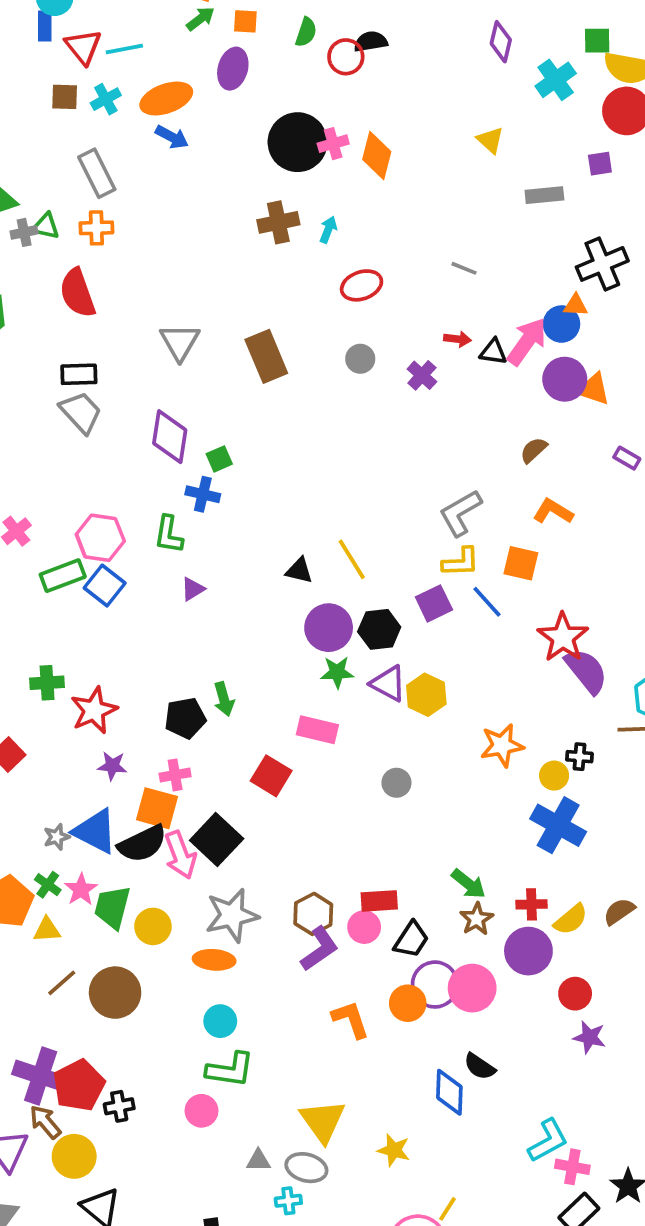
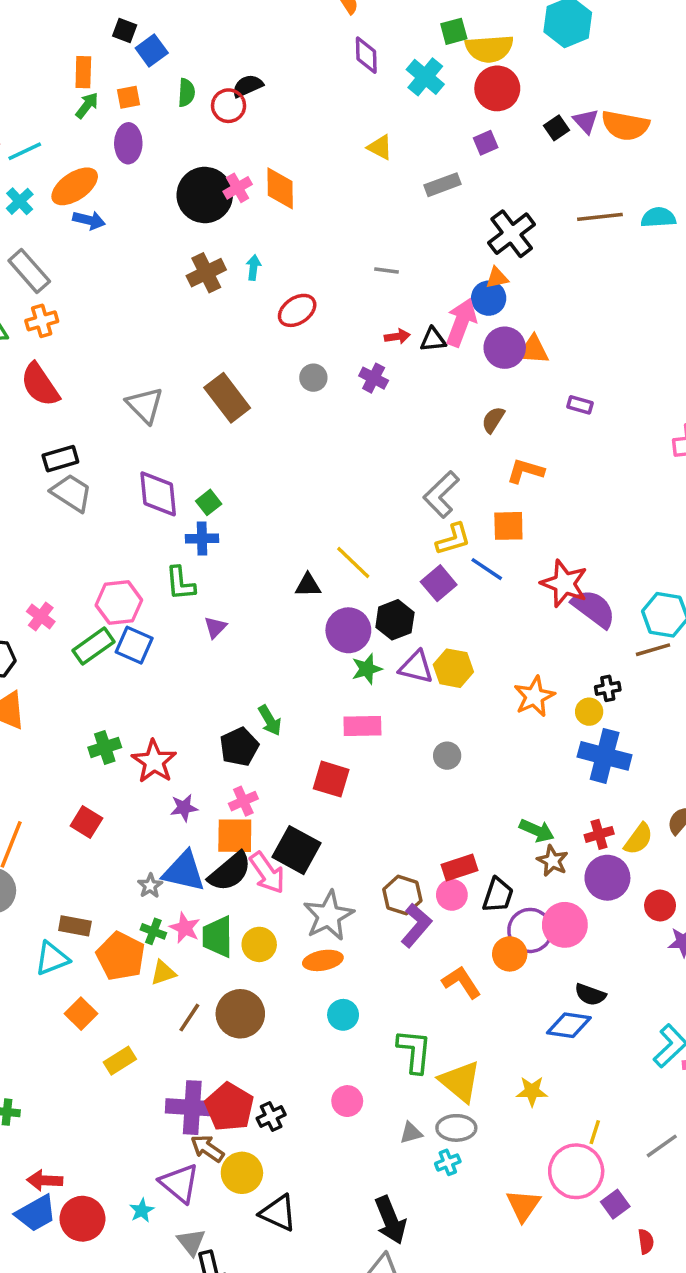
green L-shape: (230, 1070) -> (414, 1051), moved, turned -78
blue diamond: (449, 1092) -> (569, 1025), turned -69

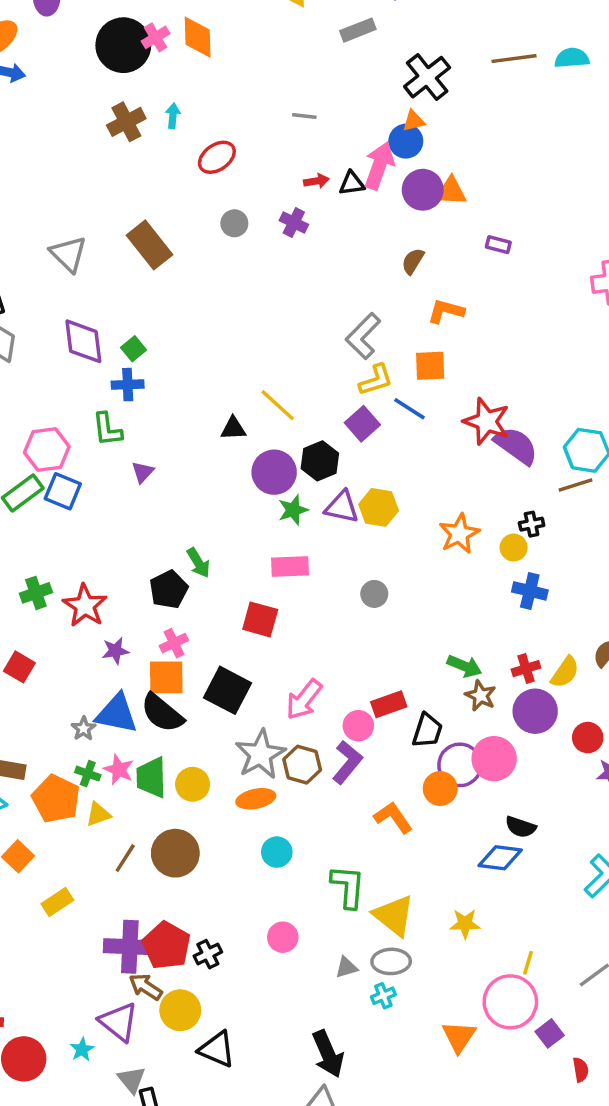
blue cross: (605, 756) -> (530, 591), size x0.7
black semicircle: (230, 872) -> (162, 713), turned 81
pink arrow: (267, 873) -> (304, 700), moved, turned 75
brown hexagon: (402, 895) -> (302, 765), moved
pink circle: (452, 895) -> (358, 726), moved

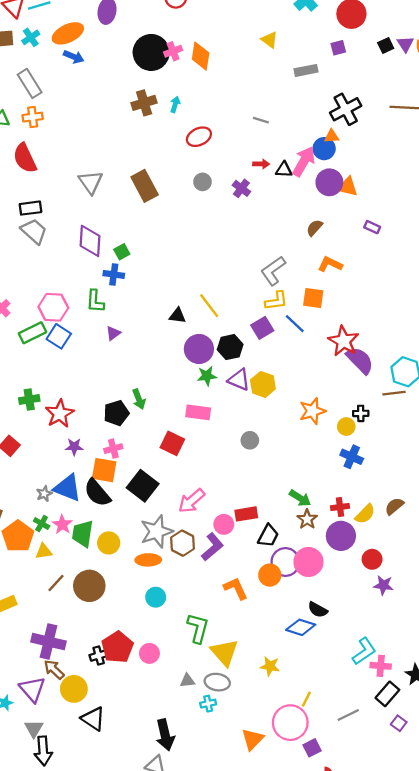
red pentagon: (166, 945) -> (117, 647), moved

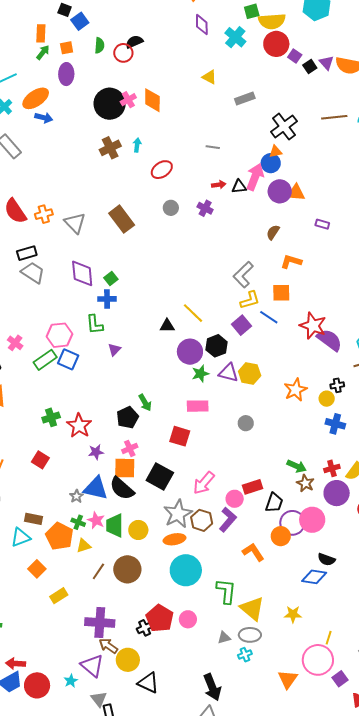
purple square: (338, 48) -> (295, 56), moved, turned -32
orange cross: (33, 117) -> (44, 214), moved
cyan circle: (156, 597) -> (186, 570), size x1.8

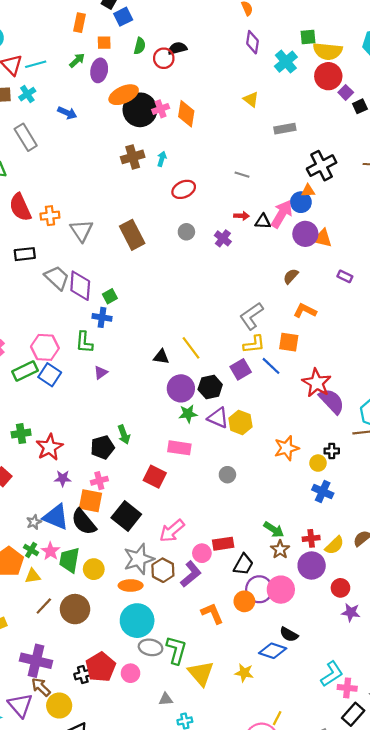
green arrow: (43, 52) -> (77, 60), moved
orange ellipse: (36, 98) -> (124, 95), moved
gray trapezoid: (33, 273) -> (57, 278), moved
yellow star: (293, 614) -> (244, 673), moved
gray ellipse: (250, 635) -> (151, 647), moved

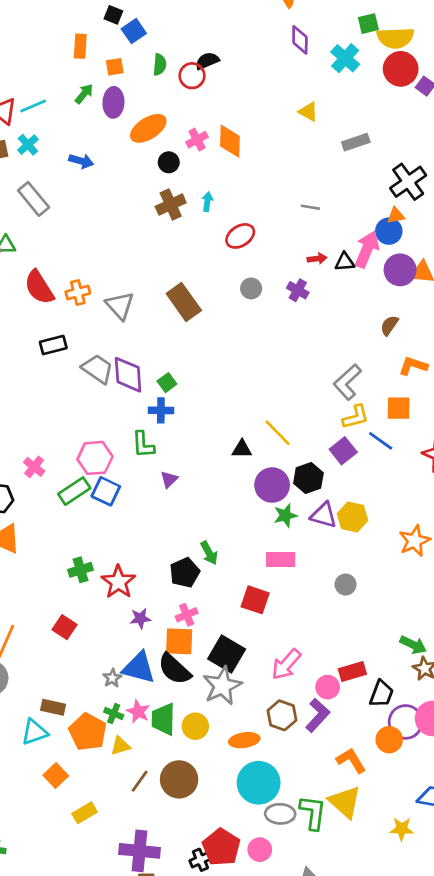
black circle: (140, 110) -> (169, 162), moved, size x0.5
gray star: (139, 559) -> (222, 686), moved
yellow triangle: (201, 673) -> (345, 802), moved

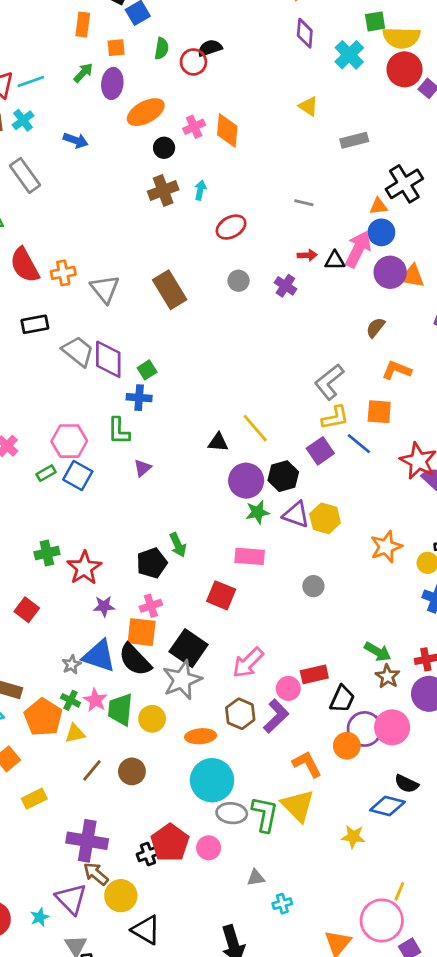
orange triangle: (396, 216) -> (378, 206), moved
green rectangle: (74, 491) -> (46, 473), size x0.6
brown circle: (179, 779) -> (132, 771), size x0.7

